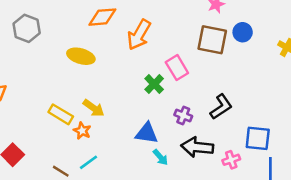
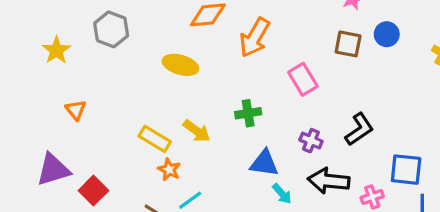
brown square: (212, 40) -> (348, 44), size x0.7
green cross: (154, 84) -> (248, 113), moved, turned 36
orange star: (82, 131) -> (169, 170), moved

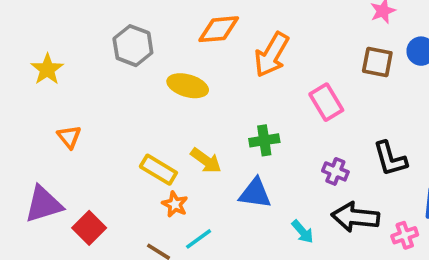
gray hexagon: (111, 29) -> (133, 46), moved
black L-shape: (359, 129) -> (390, 159), turned 108
blue triangle: (264, 163) -> (255, 193), moved

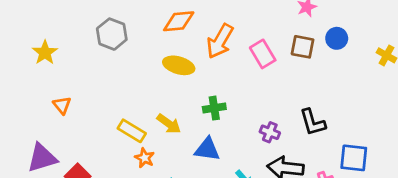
yellow ellipse: (188, 86) -> (179, 65), moved
pink rectangle: (326, 102) -> (263, 54), moved

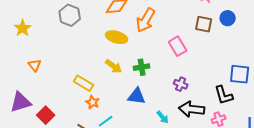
pink rectangle: (263, 54) -> (178, 46), moved
black L-shape: (313, 122) -> (224, 95), moved
yellow arrow: (169, 124) -> (114, 66), moved
blue square: (354, 158) -> (240, 74), moved

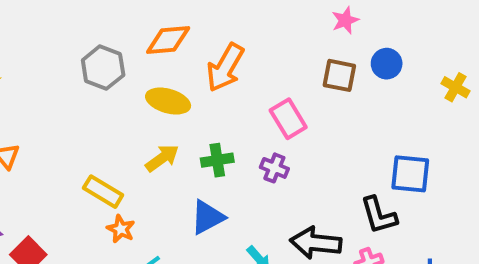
gray hexagon: (70, 15) -> (103, 68), moved
yellow arrow: (114, 66) -> (162, 158), turned -72
purple cross: (181, 84) -> (274, 168), moved
blue triangle: (137, 96) -> (207, 217), turned -36

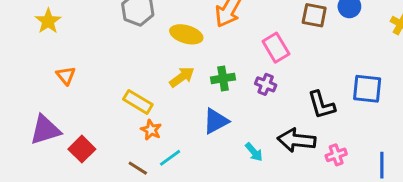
black L-shape: (379, 215) -> (322, 105), moved

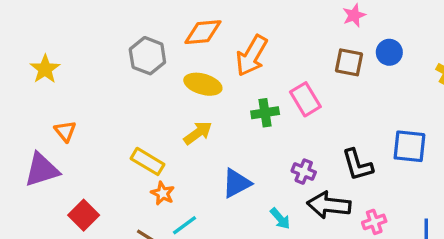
green cross: (223, 78) -> (265, 113), moved
purple cross: (266, 84) -> (304, 172), moved
purple triangle: (45, 130) -> (42, 170), moved

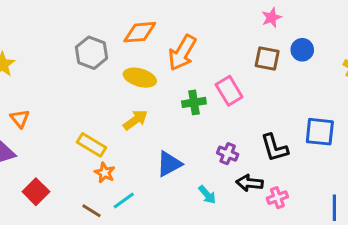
black arrow: (329, 205) -> (250, 183), size x0.7
pink cross: (374, 222) -> (277, 198), moved

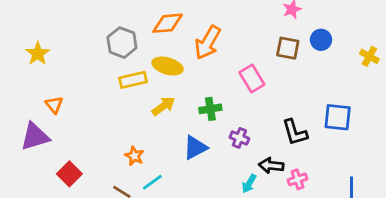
green cross: (194, 102) -> (210, 109), moved
yellow rectangle: (92, 145) -> (133, 80), moved, turned -44
purple cross: (228, 154) -> (239, 138), moved
cyan arrow: (207, 195) -> (249, 184), moved, turned 72

